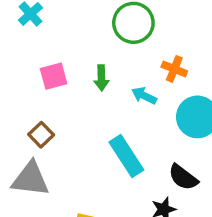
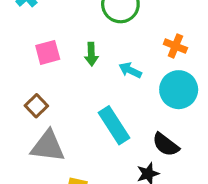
orange cross: (174, 69) -> (175, 46), moved
gray triangle: (30, 179) -> (48, 146), moved

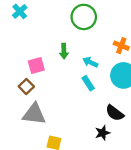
pink square: (48, 52) -> (36, 66), moved
cyan rectangle: (114, 125) -> (88, 83), moved, size x0.6

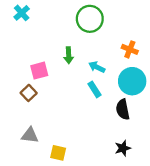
black semicircle: (115, 113) -> (123, 109), moved, turned 42
gray triangle: (34, 114) -> (30, 135), moved, size x0.7
black star: (102, 133) -> (123, 148), moved

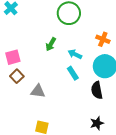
green arrow: (69, 55) -> (51, 44), turned 32
pink square: (39, 71) -> (13, 57), moved
gray triangle: (30, 135) -> (38, 91), moved

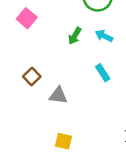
cyan arrow: (75, 54) -> (104, 36), moved
pink square: (13, 57) -> (27, 18), moved, turned -35

